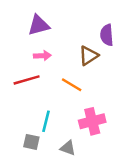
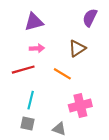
purple semicircle: (107, 35) -> (90, 18), moved, turned 30
cyan line: (46, 121) -> (31, 100), moved

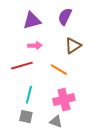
purple semicircle: (90, 18) -> (65, 17), moved
pink cross: (80, 106) -> (64, 100), moved

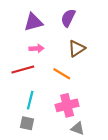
gray triangle: (56, 122) -> (78, 129), moved

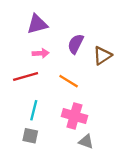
purple semicircle: (68, 18) -> (76, 44), moved
brown triangle: (77, 48) -> (102, 56), moved
pink cross: (67, 105) -> (74, 116), turned 30

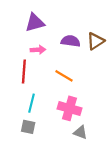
purple semicircle: (76, 44) -> (71, 41), turned 72
brown triangle: (102, 56) -> (96, 41), moved
red line: (26, 76) -> (24, 72), turned -70

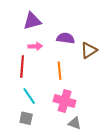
brown triangle: (96, 41) -> (89, 50), moved
orange line: (64, 76) -> (60, 71), turned 54
cyan line: (31, 103) -> (29, 96), turned -48

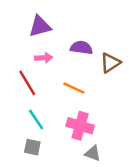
red line: (22, 67) -> (27, 83), turned -35
orange line: (60, 71) -> (74, 88), turned -60

